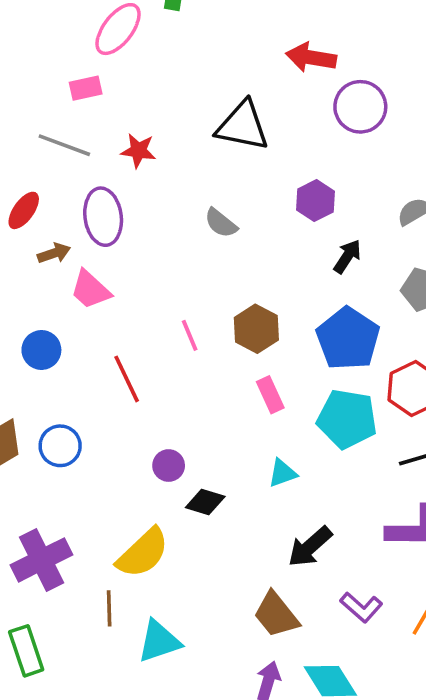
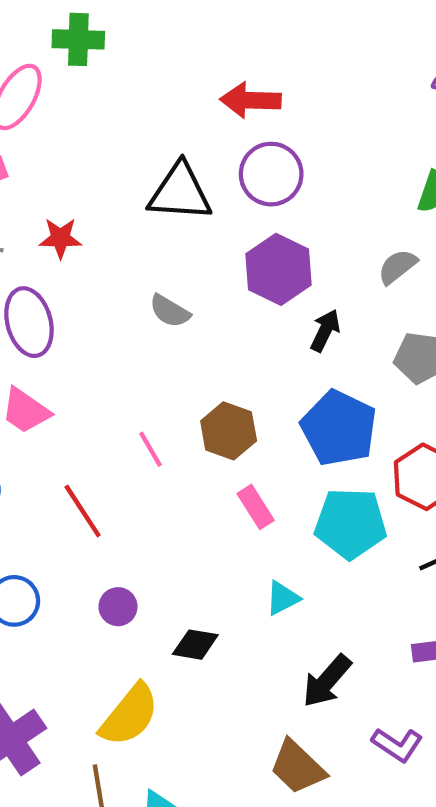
purple circle: (360, 107) -> (271, 174), moved
purple hexagon: (315, 201) -> (278, 269), size x1.4
purple circle: (169, 466) -> (118, 607), moved

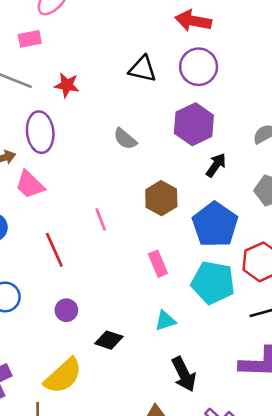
black triangle: (180, 192) -> (143, 69), size x0.7
brown hexagon: (229, 431) -> (161, 198), moved
black arrow: (327, 681) -> (184, 374), turned -76

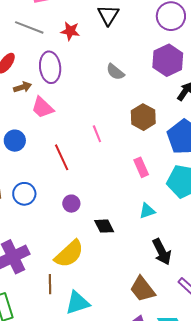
black triangle: (143, 69) -> (108, 15), moved, turned 50
black diamond: (109, 340) -> (104, 226), turned 45

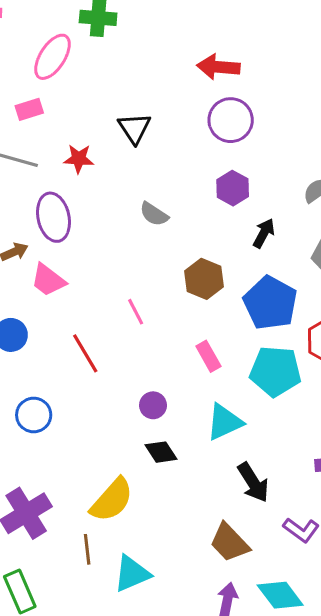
purple hexagon: (168, 60) -> (233, 188), size x0.7
purple circle: (71, 204) -> (153, 405), moved
cyan triangle: (147, 211) -> (224, 422), size x1.5

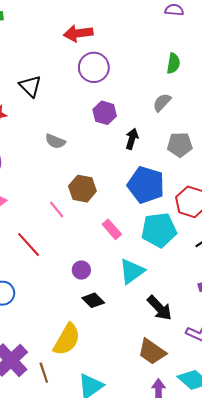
brown hexagon: (204, 279) -> (82, 189), moved
brown line: (87, 549) -> (44, 373), moved

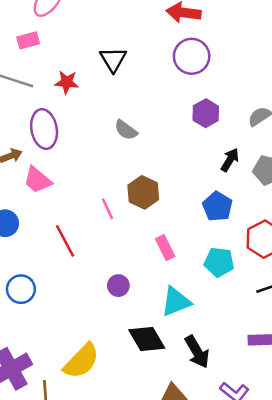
purple hexagon: (105, 113) -> (206, 113), moved
black arrow: (132, 139) -> (230, 160), moved
blue pentagon: (146, 185) -> (217, 206), size x0.7
cyan pentagon: (159, 230) -> (219, 262), size x0.7
black diamond: (93, 300) -> (147, 339), moved, size x1.4

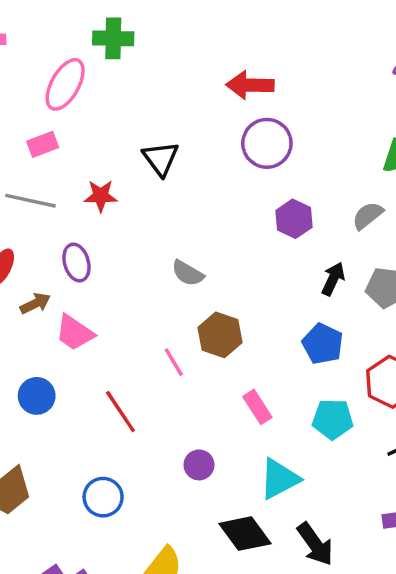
purple ellipse: (44, 129) -> (76, 263), size x0.7
gray semicircle: (126, 130) -> (188, 273), moved
blue circle: (21, 289) -> (103, 497), moved

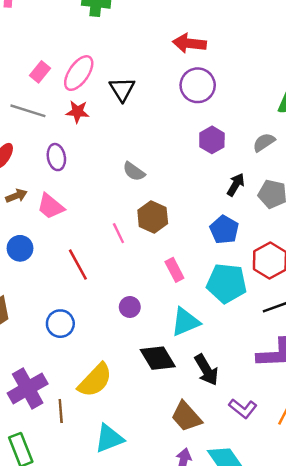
pink ellipse: (65, 84) -> (79, 73), moved
pink rectangle: (43, 144) -> (40, 72), turned -35
brown arrow: (35, 303) -> (16, 196), moved
cyan pentagon: (333, 419) -> (227, 283), size x1.4

